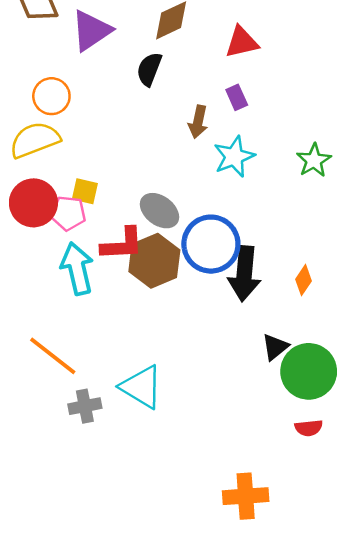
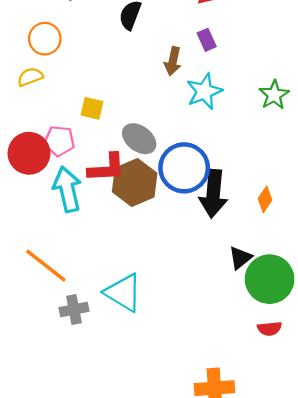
yellow semicircle: (35, 140) -> (30, 77), size x0.6
yellow square: (85, 191) -> (92, 108), moved
red circle: (33, 203) -> (29, 153), moved

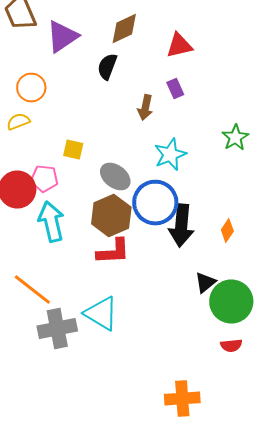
cyan star: (204, 91) -> (170, 154), moved
red L-shape: (107, 168) -> (113, 252), moved
gray cross: (74, 309) -> (57, 328), size x1.5

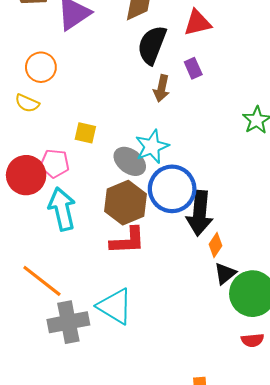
black semicircle: (107, 66) -> (152, 45), moved, size x1.4
yellow semicircle: (18, 122) -> (27, 103), turned -135
cyan star: (170, 154) -> (152, 147), moved
orange diamond: (227, 230) -> (215, 245), moved

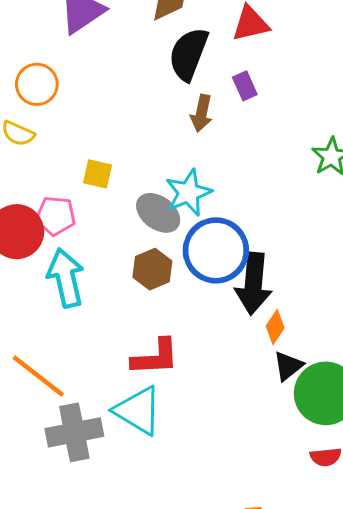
brown hexagon: (126, 203) -> (152, 269), size x0.7
red L-shape: (128, 241) -> (155, 357), moved

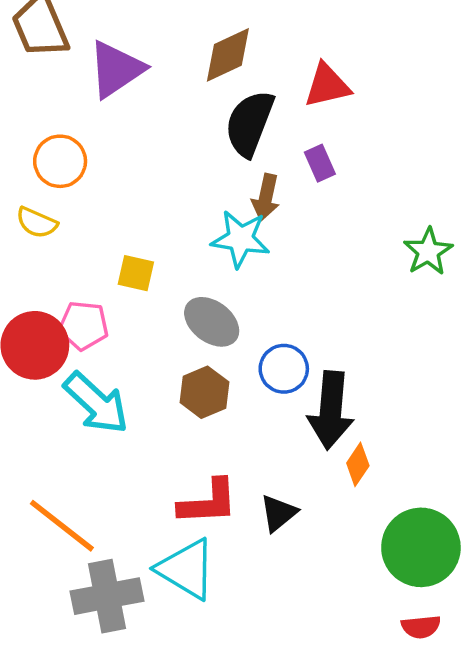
cyan star: (188, 193) -> (241, 239), moved, turned 30
blue circle: (216, 250) -> (284, 369), size x0.6
cyan arrow: (66, 278) -> (96, 403), turned 146
black triangle: (288, 366) -> (278, 513), moved

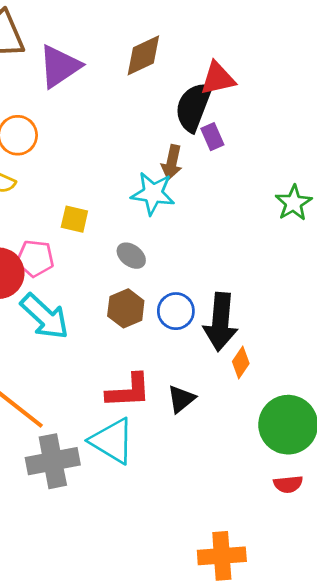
black semicircle: (250, 123) -> (193, 107), moved
gray ellipse: (212, 322) -> (131, 256), size x0.7
blue circle: (284, 369) -> (176, 311), moved

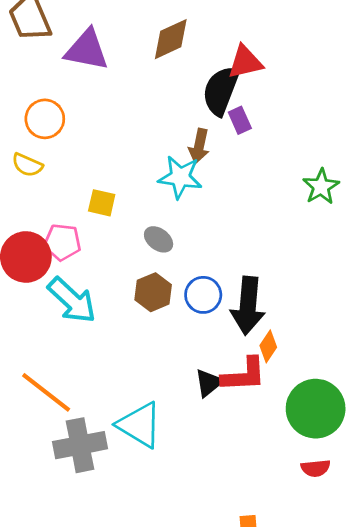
purple triangle: (60, 66) -> (87, 50), turned 45
red L-shape: (129, 391) -> (244, 375), moved

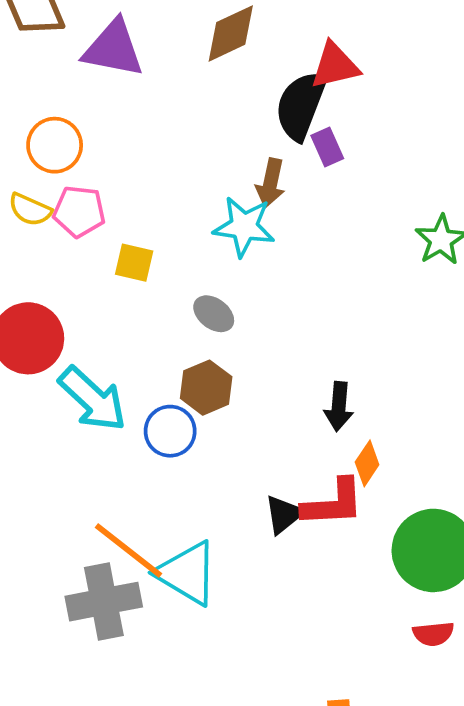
pink pentagon: (62, 242) -> (79, 211), moved
blue circle: (203, 295) -> (170, 431), moved
black arrow: (248, 306) -> (339, 407), size x0.6
orange line: (46, 392) -> (128, 550), moved

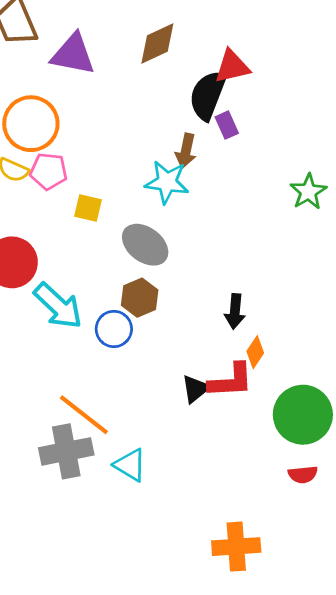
orange circle: (55, 145) -> (31, 124), size x1.4
gray ellipse: (214, 314) -> (145, 245), size x1.6
cyan triangle: (187, 573) -> (130, 465), moved, size x0.7

